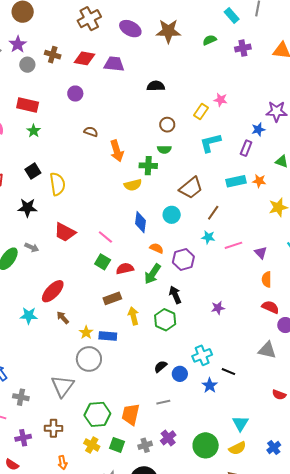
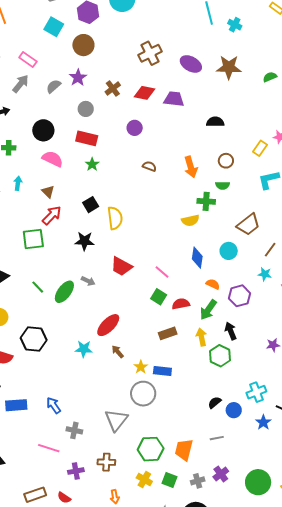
brown cross: (53, 55) -> (113, 88), turned 35
gray circle: (27, 65) -> (86, 109), moved
orange arrow: (117, 151) -> (191, 167), moved
yellow arrow: (133, 316) -> (201, 337), moved

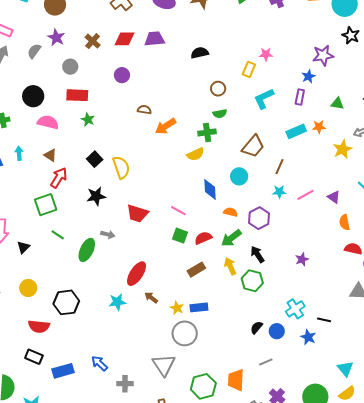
orange arrow: (191, 167) -> (166, 126), moved, turned 85
green line: (38, 287) -> (58, 235), moved
green arrow: (208, 310) -> (231, 238), turned 30

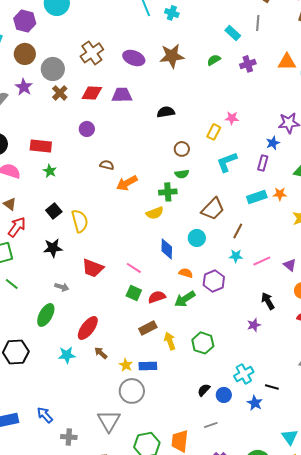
gray circle: (70, 67) -> (53, 69), moved, size x1.5
green ellipse: (87, 250) -> (46, 315), moved
black arrow: (257, 254) -> (268, 301), moved
yellow arrow: (230, 266) -> (170, 341), moved

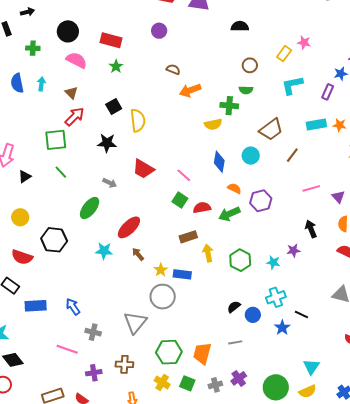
cyan star: (236, 256) -> (273, 262), moved

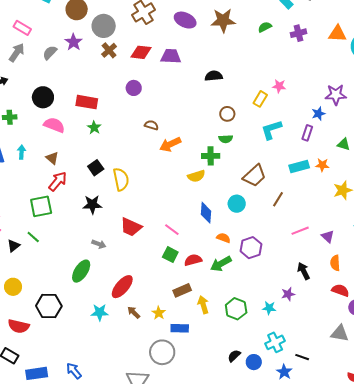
green line: (61, 172) -> (33, 237), moved
yellow star: (161, 270) -> (159, 313), moved

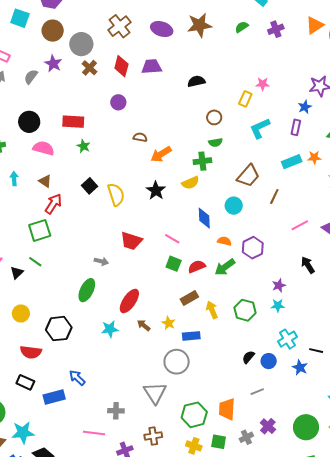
orange triangle: (338, 34) -> (315, 25), turned -30
red diamond: (141, 52) -> (121, 66), turned -75
black star: (92, 205) -> (156, 191), moved, turned -30
purple star: (288, 294) -> (279, 285), moved
blue arrow: (74, 371) -> (77, 378), moved

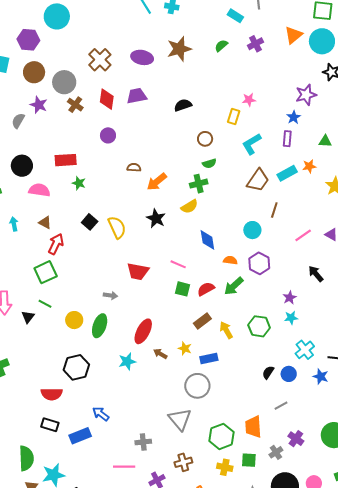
brown trapezoid: (248, 176) -> (258, 180), moved
cyan circle: (234, 206) -> (252, 230), moved
yellow circle: (21, 314) -> (74, 320), moved

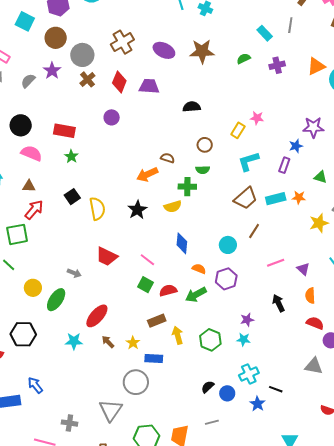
brown semicircle: (134, 167) -> (168, 158), moved
brown triangle: (45, 223) -> (29, 186), turned -40

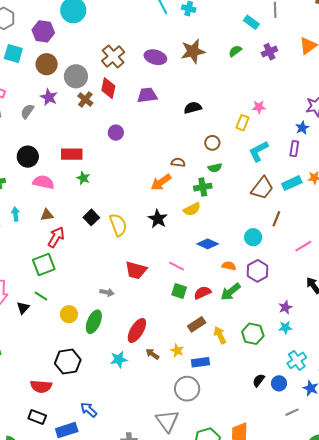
red diamond: (119, 82) -> (108, 88), moved
blue diamond: (182, 243) -> (208, 244), turned -60
gray line: (212, 422) -> (292, 412), moved

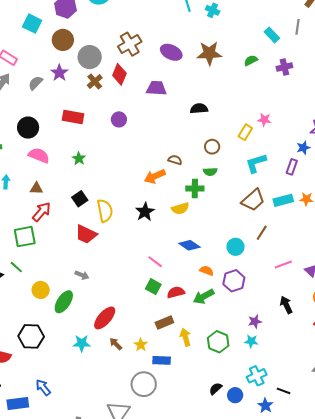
red rectangle: (72, 154) -> (73, 117), moved
red trapezoid: (136, 270) -> (86, 234), moved

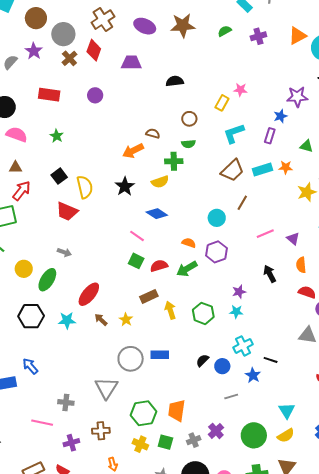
blue diamond: (189, 245) -> (157, 214), moved
black hexagon: (31, 336) -> (31, 316), moved
blue rectangle: (162, 360) -> (160, 355), moved

